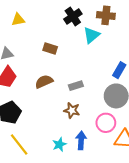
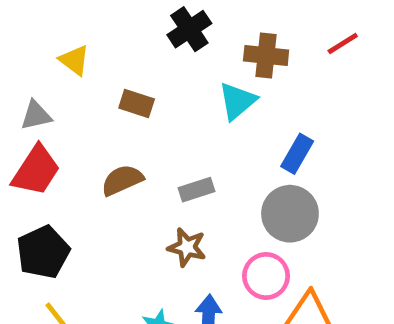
brown cross: (106, 15) -> (266, 55), moved
yellow triangle: (18, 20) -> (74, 60), moved, turned 48
cyan triangle: (91, 35) -> (237, 101), moved

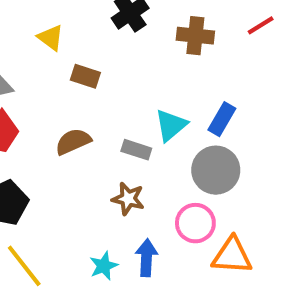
yellow triangle: (74, 60) -> (51, 38), moved
cyan triangle: (237, 101) -> (171, 125), moved
gray rectangle: (197, 190) -> (136, 150), turned 36

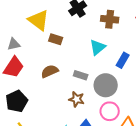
yellow triangle: (51, 38) -> (39, 20), size x1.6
cyan triangle: (171, 125) -> (98, 47), moved
gray circle: (216, 170) -> (106, 85), moved

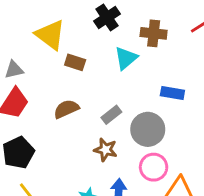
cyan triangle: (98, 47) -> (126, 58), moved
blue rectangle: (123, 60) -> (172, 93), turned 70
gray rectangle: (81, 75) -> (111, 115), turned -56

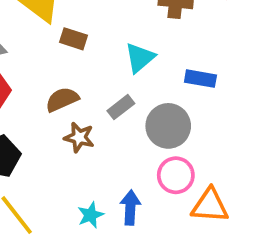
cyan triangle: (126, 58) -> (140, 58), moved
brown star: (106, 150) -> (79, 137), moved

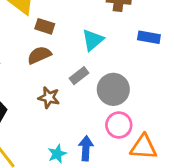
blue rectangle: (200, 79) -> (149, 37), moved
brown semicircle: (62, 99) -> (39, 55), moved

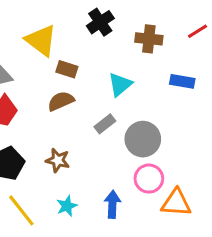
brown star: (49, 98) -> (58, 160), moved
cyan star: (57, 154) -> (67, 206), moved

